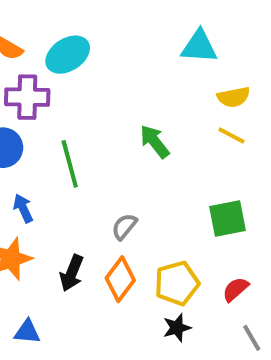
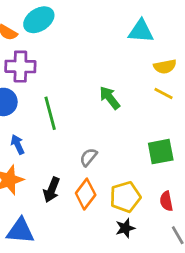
cyan ellipse: (68, 55) -> (39, 20), moved
red semicircle: (236, 289) -> (166, 201), turned -60
blue triangle: (27, 332) -> (20, 231), size x1.5

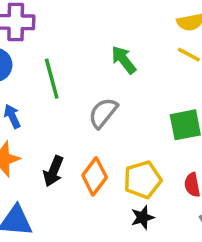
gray semicircle: (88, 157) -> (103, 113), moved, size x1.4

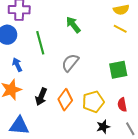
green arrow: (124, 60) -> (73, 25), moved
black star: (143, 217) -> (103, 127), moved

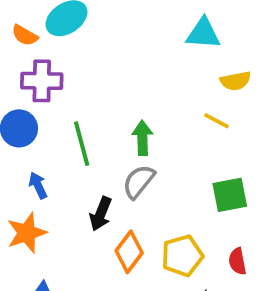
green arrow: (73, 25) -> (142, 138), moved, turned 36
yellow line: (120, 29) -> (217, 121), moved
black arrow: (41, 97) -> (101, 214), moved

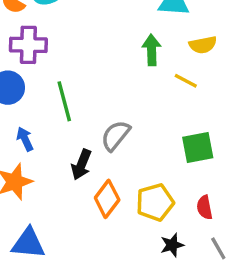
green arrow: (142, 138) -> (152, 50), moved

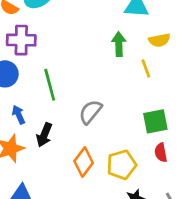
yellow line: (186, 81) -> (146, 69), turned 42
black arrow: (81, 165) -> (44, 135), moved
red semicircle: (205, 207) -> (161, 153), moved

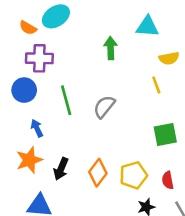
green arrow: (119, 44) -> (111, 48), moved
gray semicircle: (90, 112) -> (104, 107), moved
black arrow: (44, 135) -> (61, 169), moved
red semicircle: (161, 153) -> (168, 180), moved

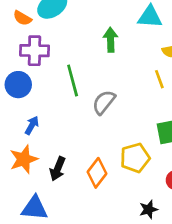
green line: (66, 100) -> (73, 81), moved
blue arrow: (37, 128) -> (32, 125), turned 54
yellow pentagon: (133, 175) -> (135, 158), moved

